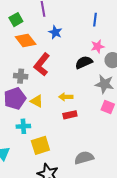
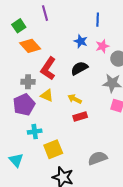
blue star: (55, 32) -> (81, 41), moved
black semicircle: (84, 62) -> (79, 68), moved
yellow arrow: (66, 97) -> (75, 99), turned 32
yellow triangle: (37, 101) -> (47, 96), moved

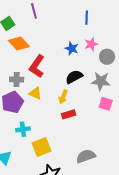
blue star: (81, 41) -> (72, 48), moved
black semicircle: (79, 68) -> (74, 77), moved
yellow arrow: (75, 99) -> (63, 97), turned -96

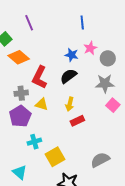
black semicircle: (74, 77) -> (68, 76), moved
pink square: (106, 104) -> (113, 105), turned 32

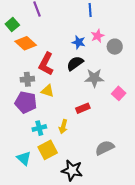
gray star: (105, 84) -> (94, 78), moved
yellow arrow: (70, 104) -> (63, 127), moved
purple pentagon: (20, 116) -> (26, 102), turned -30
yellow square: (55, 157) -> (48, 150), moved

